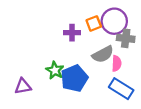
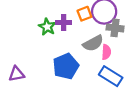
green star: (55, 70) -> (47, 27), moved

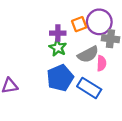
green star: (47, 27) -> (58, 48), moved
blue rectangle: (111, 76) -> (89, 88), moved

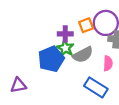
gray semicircle: (88, 54) -> (83, 55), moved
blue pentagon: (60, 78) -> (51, 59), moved

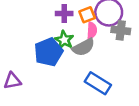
purple cross: (65, 34) -> (64, 14), moved
pink semicircle: (108, 63) -> (92, 30), moved

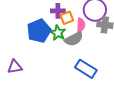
orange square: (87, 15) -> (67, 18), moved
blue pentagon: (49, 52) -> (39, 31), moved

